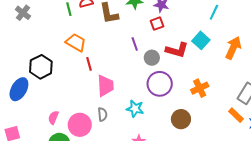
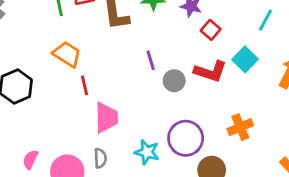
red square: (157, 24) -> (211, 30), moved, turned -32
purple circle: (160, 84) -> (186, 138), moved

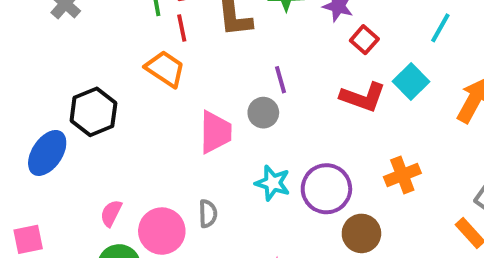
gray circle: (174, 81) -> (263, 113), moved
red line: (84, 85) -> (182, 28), moved
pink trapezoid: (106, 118) -> (215, 132), moved
cyan star: (147, 152) -> (273, 183), moved

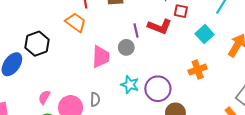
red square: (364, 40) -> (181, 11), turned -32
red L-shape: (363, 97) -> (160, 26), moved
orange cross: (402, 175) -> (198, 70), moved

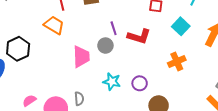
red L-shape: (160, 26) -> (139, 36), moved
purple circle: (158, 89) -> (140, 83), size x0.6
pink semicircle: (44, 97) -> (29, 101), turned 32

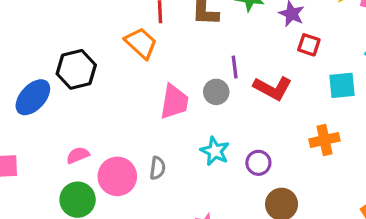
cyan square: (181, 26) -> (342, 85), turned 30

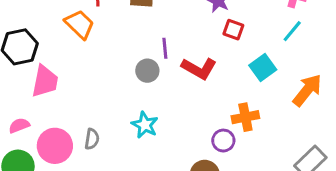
cyan square: (342, 85) -> (263, 67), turned -32
pink trapezoid: (174, 102) -> (45, 81), moved
purple circle: (258, 163) -> (223, 141), moved

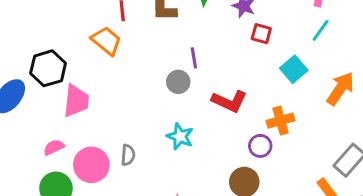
red L-shape: (199, 68) -> (229, 101), moved

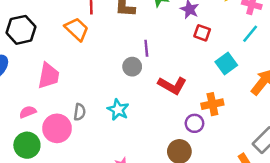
black hexagon: (48, 68) -> (21, 30), moved
cyan star: (180, 137) -> (118, 110), moved
gray semicircle: (128, 155) -> (80, 112), moved

